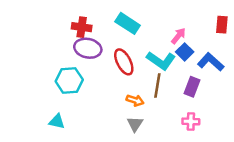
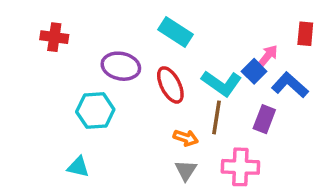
red cross: (82, 27) -> (54, 37), moved
pink arrow: (178, 36) -> (268, 56), moved
pink cross: (191, 121) -> (240, 167), moved, size x1.5

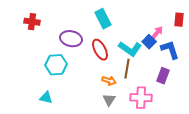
cyan rectangle: (176, 32) -> (103, 19), turned 30
blue L-shape: (290, 85) -> (170, 50), turned 30
purple rectangle: (264, 119) -> (163, 76), moved

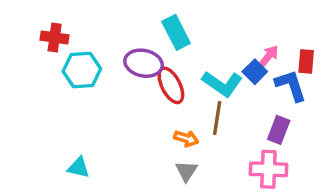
red rectangle: (179, 20) -> (306, 61), moved
purple ellipse: (71, 39) -> (144, 63), moved
cyan hexagon: (56, 65) -> (82, 70), moved
pink cross: (141, 98) -> (268, 169), moved

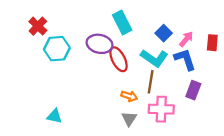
red cross: (55, 38) -> (38, 26), turned 36
blue square: (255, 72) -> (164, 33), moved
blue L-shape: (291, 85) -> (185, 59), moved
pink cross: (268, 169) -> (161, 109), moved

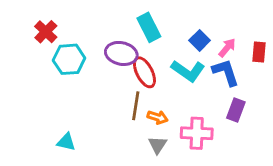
brown line: (151, 82) -> (136, 106), moved

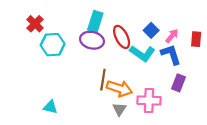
cyan rectangle: (149, 27) -> (95, 22), moved, turned 45
red ellipse: (144, 72) -> (122, 37), moved
orange arrow: (158, 117) -> (119, 88), size x1.6

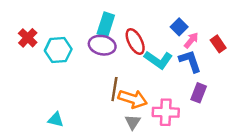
red cross: (35, 24) -> (28, 38), moved
blue square: (151, 30) -> (179, 27), moved
red rectangle: (196, 39) -> (218, 44), turned -40

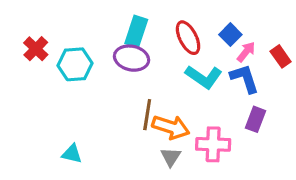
red ellipse: (135, 41) -> (188, 38), moved

